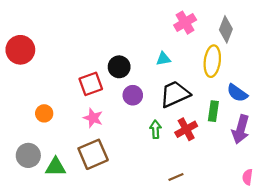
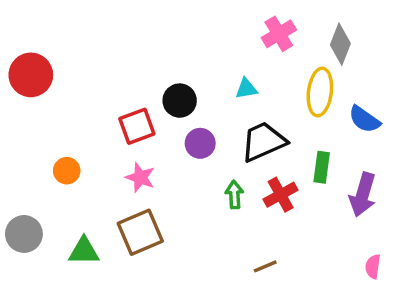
blue semicircle: (237, 93) -> (364, 119), moved
gray circle: (28, 155) -> (24, 234), moved

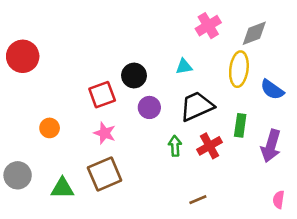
gray diamond: (340, 44) -> (254, 33), turned 48

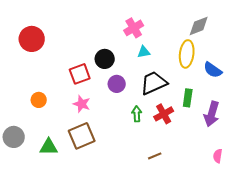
pink cross: (208, 26) -> (134, 28), moved
red circle: (23, 56) -> (32, 39), moved

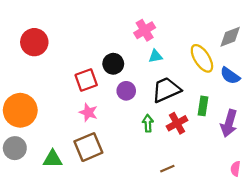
gray diamond: (199, 26) -> (230, 37), moved
yellow ellipse: (187, 54) -> (202, 58), turned -40
orange circle: (39, 100) -> (20, 110), moved, size x2.0

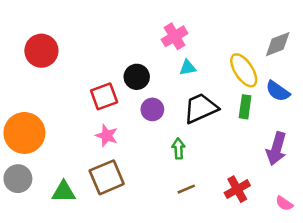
green rectangle: (203, 106) -> (245, 107), moved
red cross: (177, 123) -> (237, 189), moved
brown line: (167, 169) -> (186, 189), moved
pink semicircle: (235, 169) -> (284, 203), turned -64

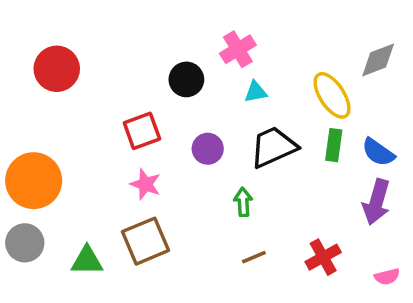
black circle: (137, 77) -> (186, 79), moved
blue semicircle: (278, 91) -> (378, 152), moved
pink semicircle: (284, 203) -> (387, 277), turned -48

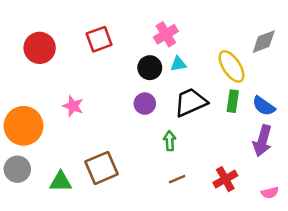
black circle: (186, 79) -> (150, 68), moved
red square: (142, 131) -> (99, 39), moved
pink star: (146, 184) -> (73, 106), moved

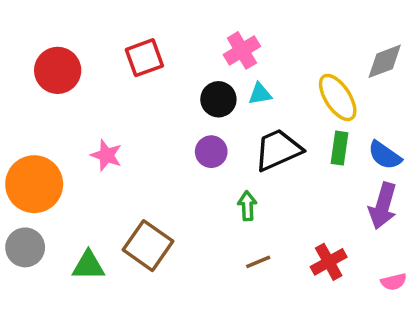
brown square: (101, 168) -> (148, 246), turned -32

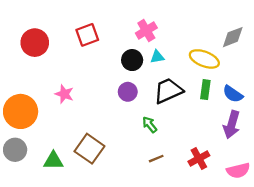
yellow ellipse: (338, 97) -> (204, 59), turned -36
green arrow: (247, 206) -> (150, 125), turned -35
pink semicircle: (394, 282) -> (238, 171), size x1.5

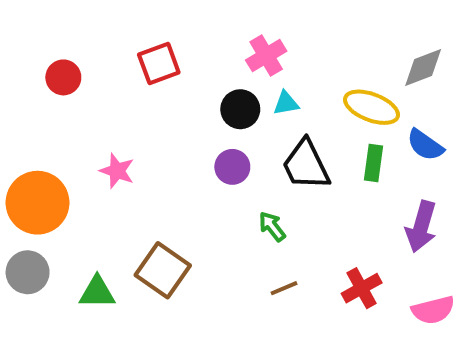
red circle: (35, 43) -> (63, 77), size x0.7
black trapezoid: (168, 91) -> (306, 165), turned -92
blue semicircle: (233, 94) -> (425, 145), moved

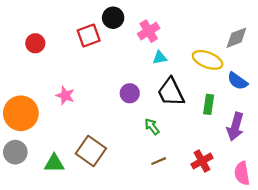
black circle: (240, 109) -> (113, 18), moved
green rectangle: (373, 163) -> (209, 104), moved
pink semicircle: (433, 310) -> (242, 173), turned 95

